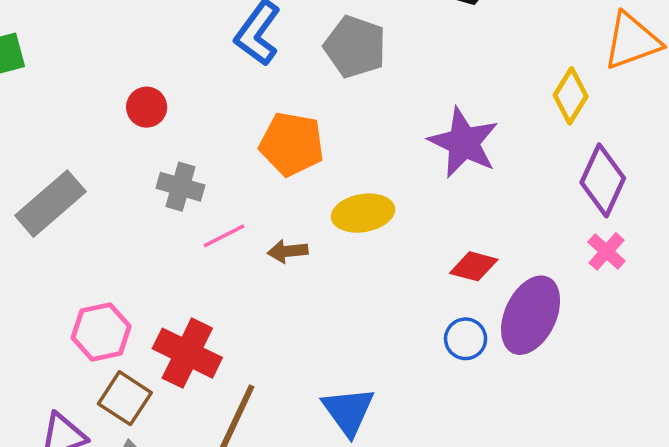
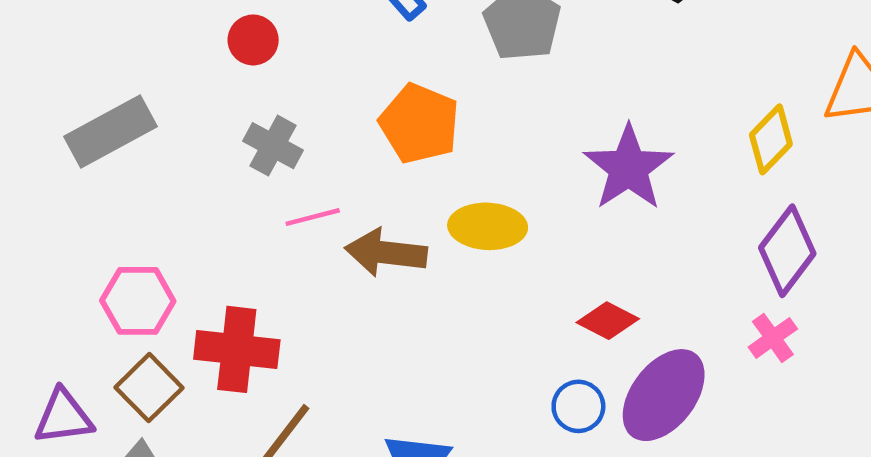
brown arrow: (288, 251) -> (386, 253), size x1.6
red cross: (187, 353) -> (237, 349), turned -32

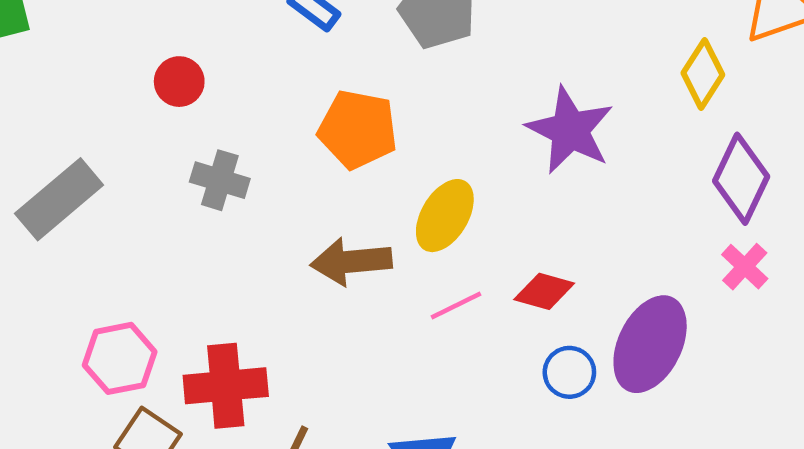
pink line: (313, 217) -> (456, 305), moved
yellow ellipse: (488, 226) -> (445, 216), turned -50
red diamond: (608, 321) -> (544, 291), moved

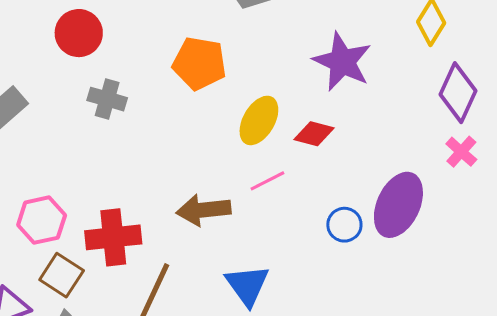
red circle: (179, 82) -> (79, 33), size x1.4
brown arrow: (351, 262) -> (204, 210), moved
red diamond: (544, 291) -> (314, 134), moved

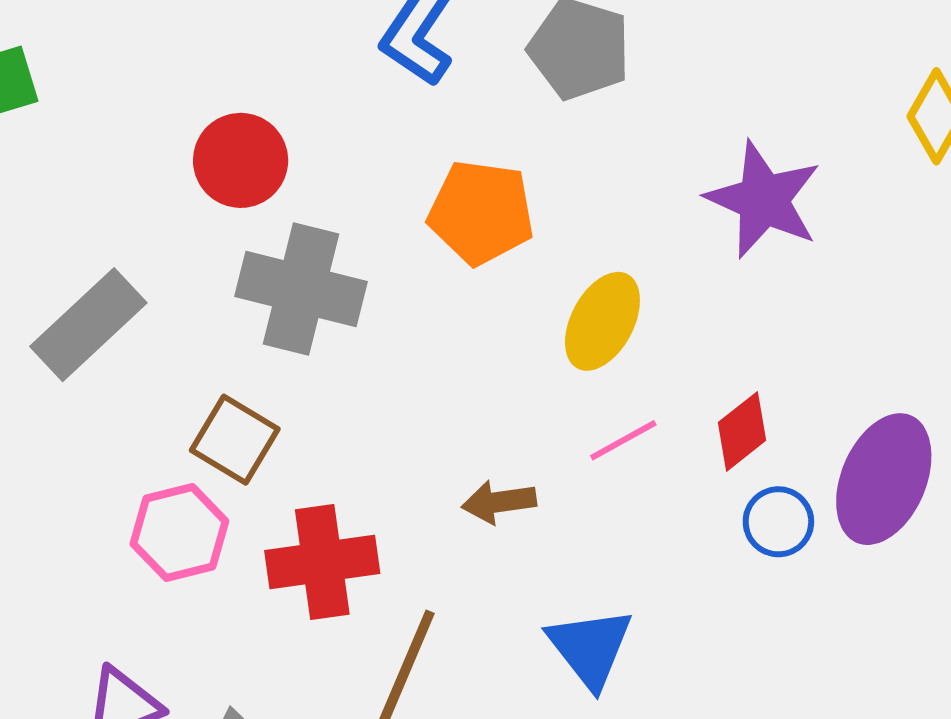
gray cross: (107, 99) -> (301, 289), size x1.6
red diamond: (314, 134) -> (742, 431), moved, turned -51
brown arrow: (204, 210) -> (499, 502), size x0.7
brown square: (62, 275) -> (235, 440), moved

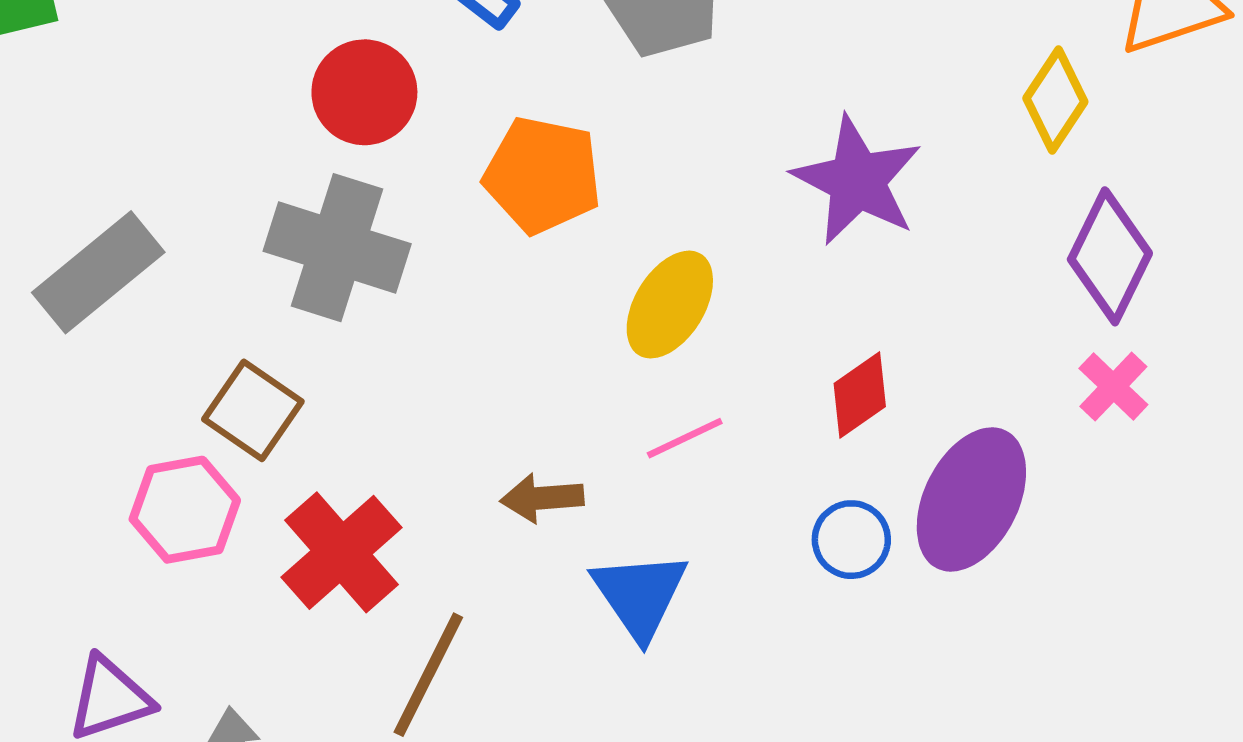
red circle: (241, 160) -> (364, 92), moved
red diamond: (742, 431) -> (860, 395), moved
red cross: (322, 562) -> (342, 552), turned -37
blue triangle: (590, 648) -> (640, 595), moved

